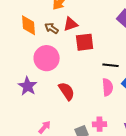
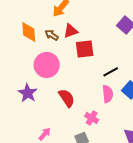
black line: (111, 65) -> (111, 72), turned -35
pink cross: (100, 124) -> (92, 118), moved, turned 32

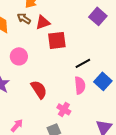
brown arrow: (52, 35) -> (24, 18), moved
pink circle: (47, 65) -> (19, 56), size x0.7

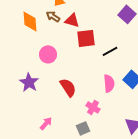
red triangle: (43, 22) -> (72, 20), turned 35
black line: (83, 63) -> (110, 51), moved

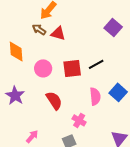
orange diamond: (30, 21) -> (16, 51), moved
red square: (86, 38) -> (72, 68), moved
pink circle: (48, 54) -> (43, 68), moved

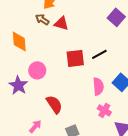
pink circle: (43, 68) -> (37, 70), moved
red semicircle: (54, 100) -> (54, 104), moved
pink cross: (79, 120) -> (104, 110), moved

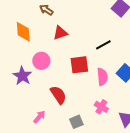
red triangle: (61, 23) -> (60, 33), moved, turned -35
red square: (75, 58) -> (79, 65), moved
pink cross: (104, 110) -> (101, 107), moved

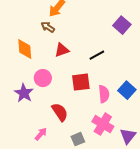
black line: (103, 45) -> (97, 55), moved
pink cross: (101, 107) -> (103, 124), size x1.5

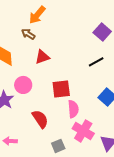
black line: (97, 55) -> (96, 62), moved
pink semicircle: (104, 94) -> (73, 109), moved
pink arrow: (41, 134) -> (10, 141), moved, turned -128

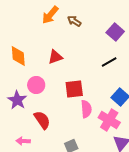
brown arrow: (28, 34) -> (74, 21), moved
red semicircle: (40, 119) -> (42, 120), moved
pink cross: (83, 131) -> (109, 120), moved

